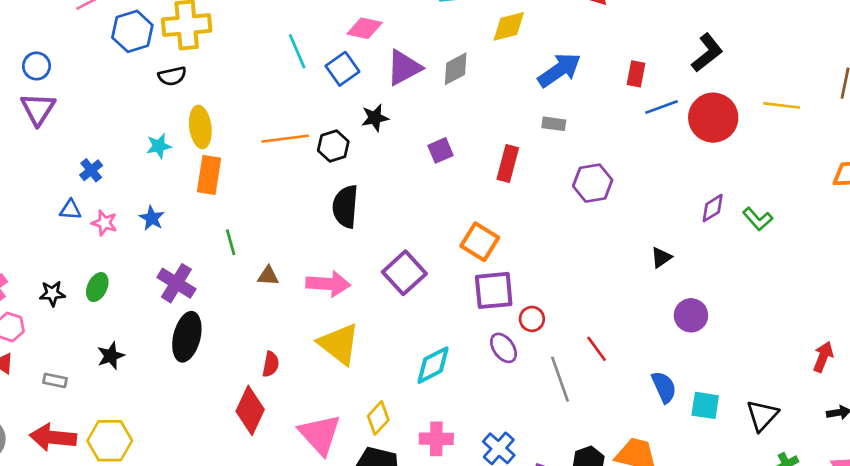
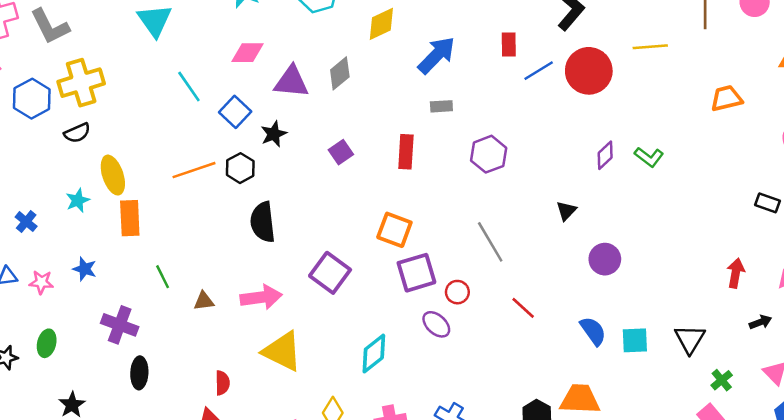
purple triangle: (404, 68) -> (291, 82), turned 45
blue square: (342, 69) -> (235, 112), moved
blue cross: (91, 170) -> (26, 222), moved
black ellipse: (187, 337) -> (139, 373), size x0.7
gray line: (560, 379) -> (490, 242), moved

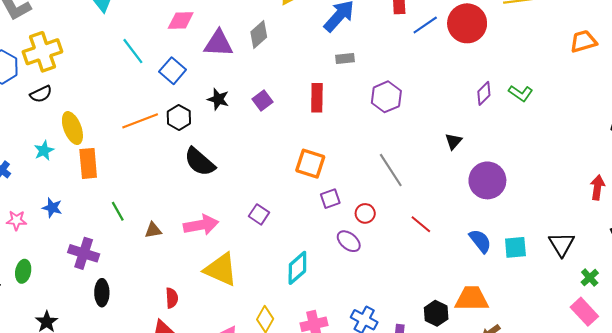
black star: (274, 134) -> (218, 99), moved, turned -30
black semicircle: (263, 222) -> (200, 162), turned -40
purple circle: (605, 259) -> (487, 180), size x1.4
purple square: (330, 273) -> (259, 214), moved, size x0.6
purple square: (416, 273) -> (330, 199), size x0.6

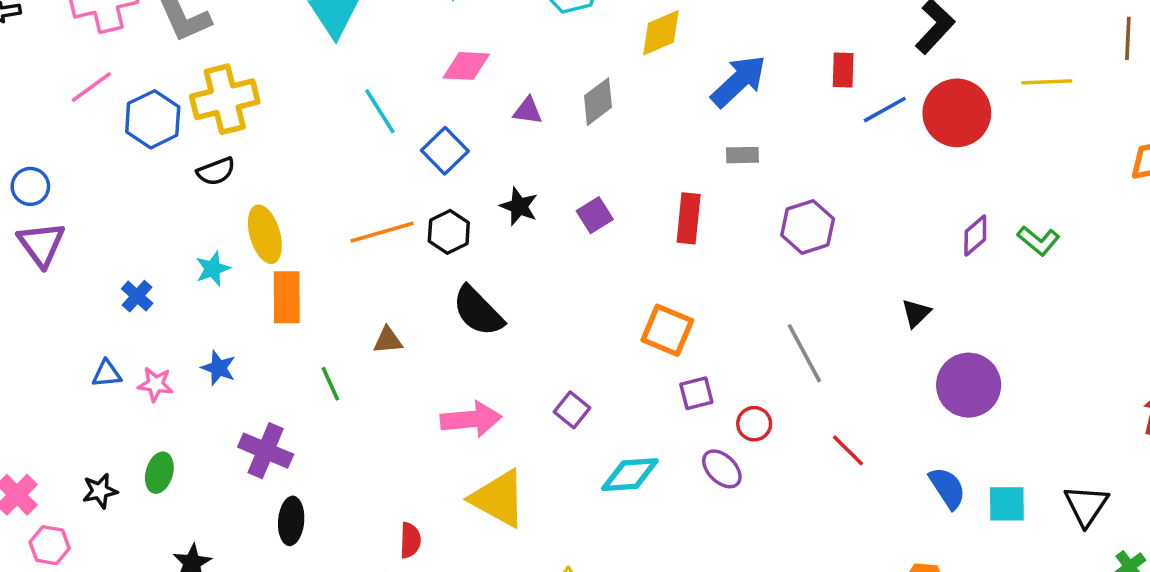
purple triangle: (218, 43) -> (528, 111), size x0.6
brown triangle: (153, 230) -> (388, 340), moved
cyan diamond: (297, 268) -> (630, 475), moved, turned 32

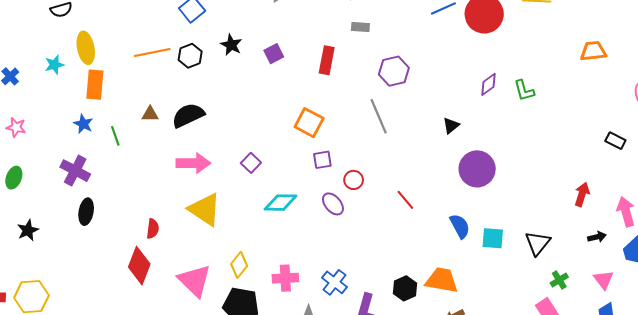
green L-shape: (1038, 241) -> (524, 91), turned 30
black semicircle: (478, 311) -> (188, 115), moved, turned 104
gray line: (804, 353) -> (379, 116), moved
blue star: (218, 368) -> (83, 124), moved

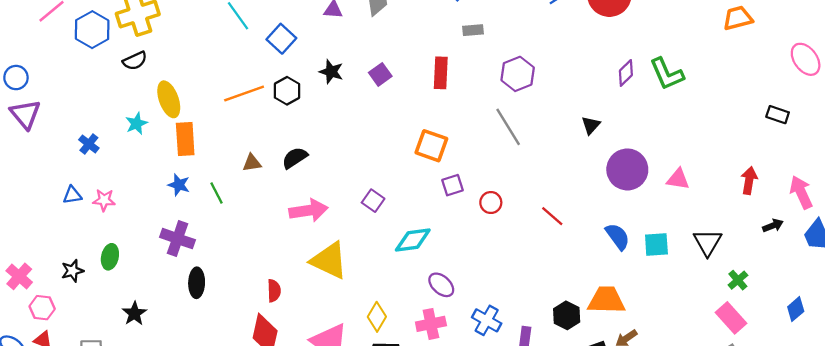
green L-shape: (524, 91) -> (667, 74), size x1.4
black semicircle: (188, 115) -> (295, 158), size x0.7
purple ellipse: (333, 204) -> (441, 285), moved
pink triangle: (604, 280) -> (678, 179), moved, turned -35

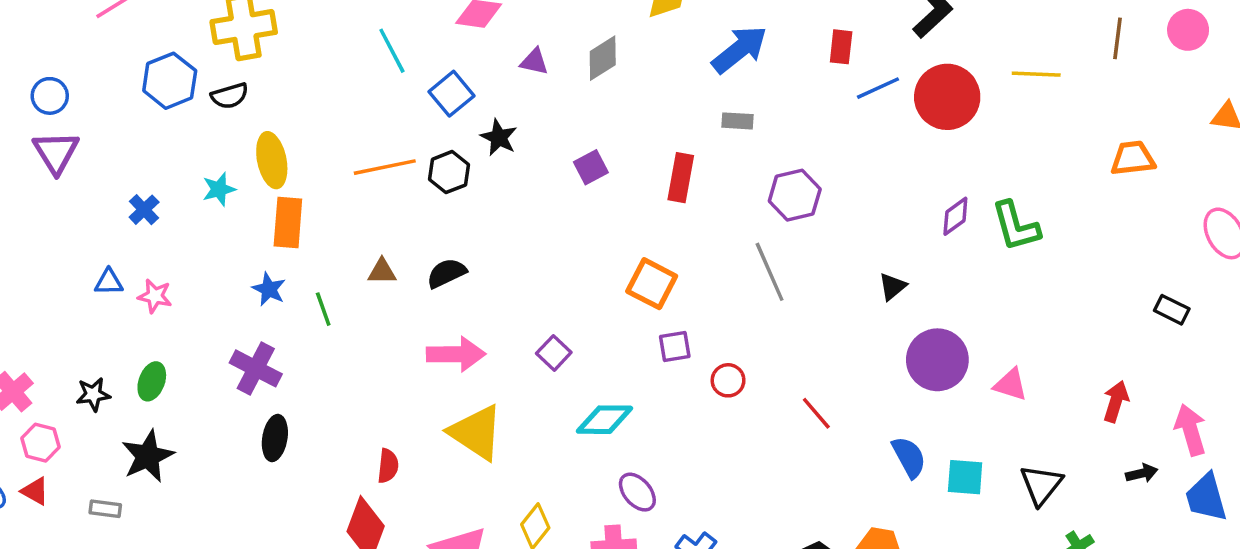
blue hexagon: (92, 30) -> (170, 81), moved
black star: (331, 72) -> (499, 137), moved
black star: (134, 313) -> (148, 456), moved, size x1.4

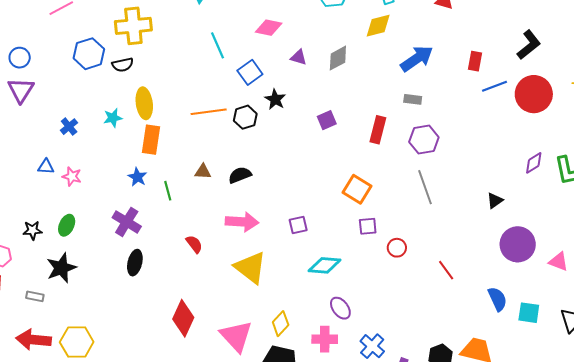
purple hexagon: (795, 195) -> (424, 140), moved
purple square: (554, 353) -> (298, 225), turned 30
red semicircle: (388, 466) -> (194, 244), moved, turned -48

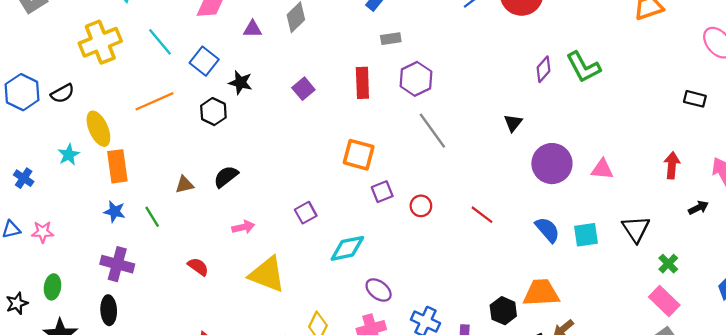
yellow cross: (133, 26) -> (100, 42), moved
orange line: (209, 112) -> (154, 101), moved
pink arrow: (242, 222) -> (243, 227), size x0.6
black ellipse: (135, 263) -> (109, 310), moved

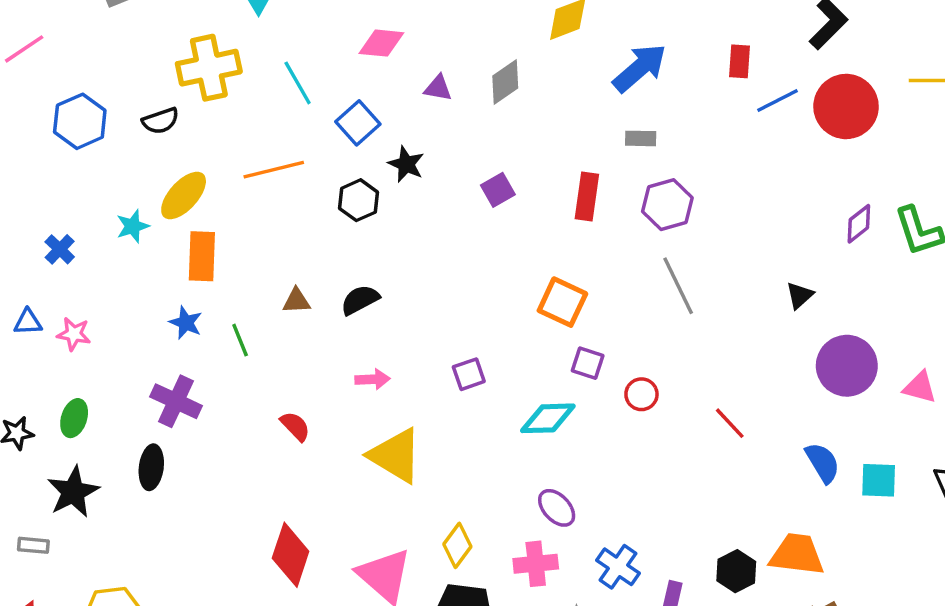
black semicircle: (62, 93) -> (161, 121), moved
yellow ellipse: (98, 129) -> (184, 195), turned 56
purple square: (382, 192) -> (588, 363), turned 30
cyan diamond: (347, 248) -> (548, 418), moved

